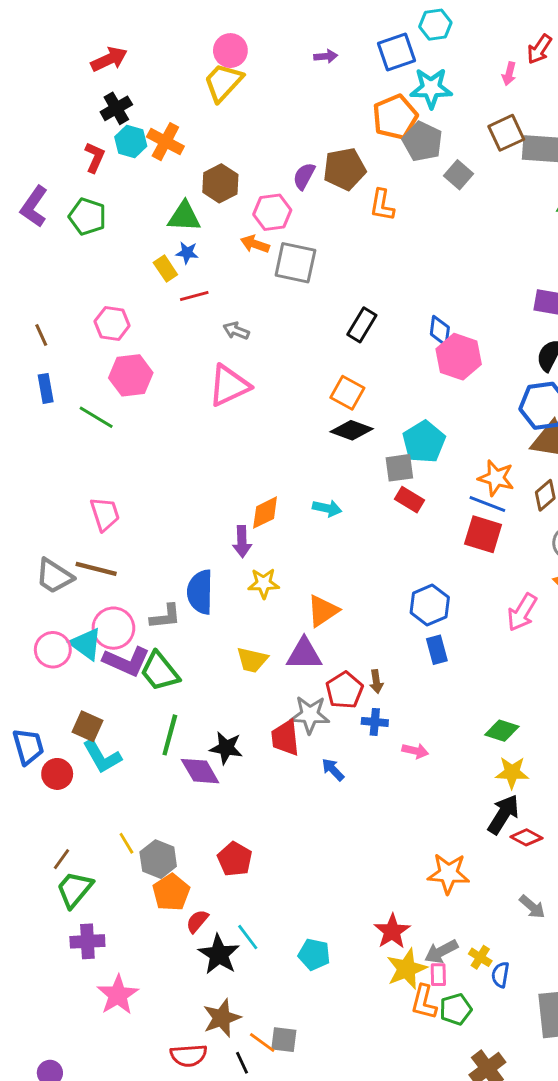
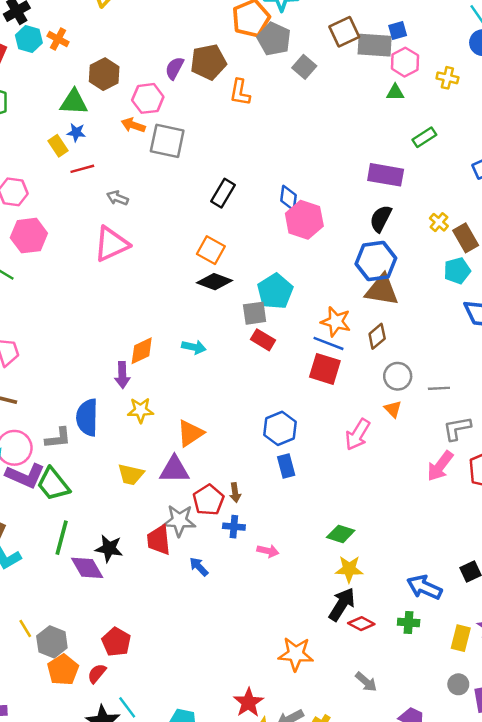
orange cross: (165, 142) -> (58, 39), size x0.7
red semicircle: (197, 921) -> (97, 673), moved

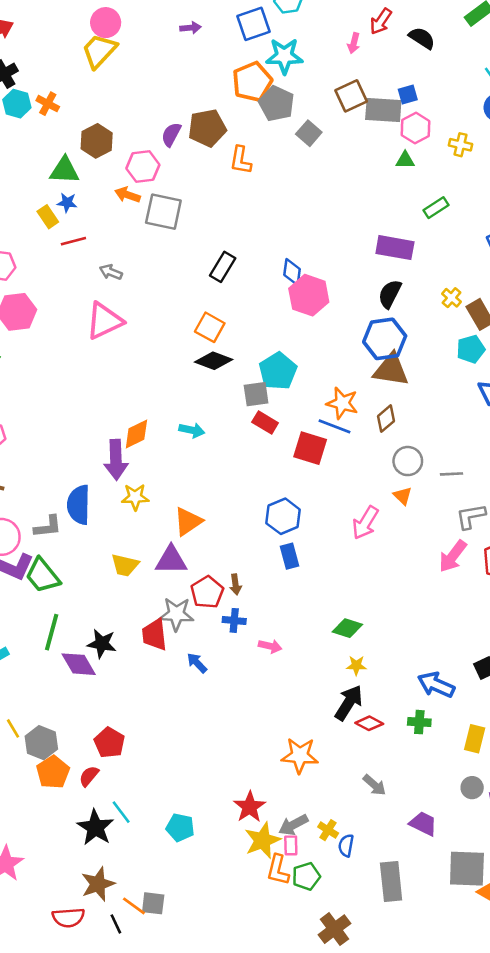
red square: (325, 369) -> (310, 448), moved
purple arrow: (122, 375) -> (116, 460), size x1.4
yellow star: (349, 569) -> (356, 665), size x0.7

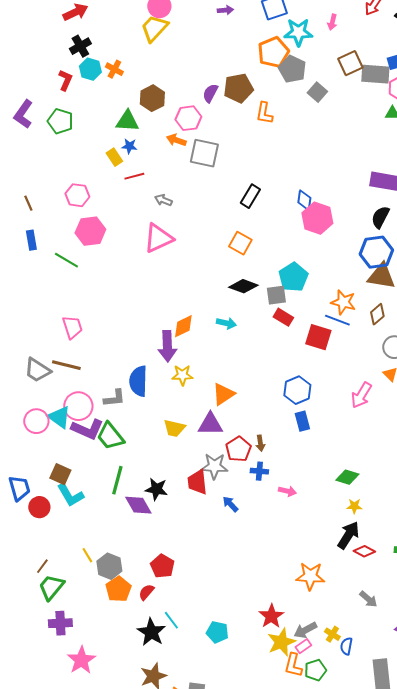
pink arrow: (354, 43) -> (332, 22), moved
black diamond: (214, 361) -> (243, 286), moved
pink rectangle: (291, 845) -> (303, 646), turned 56

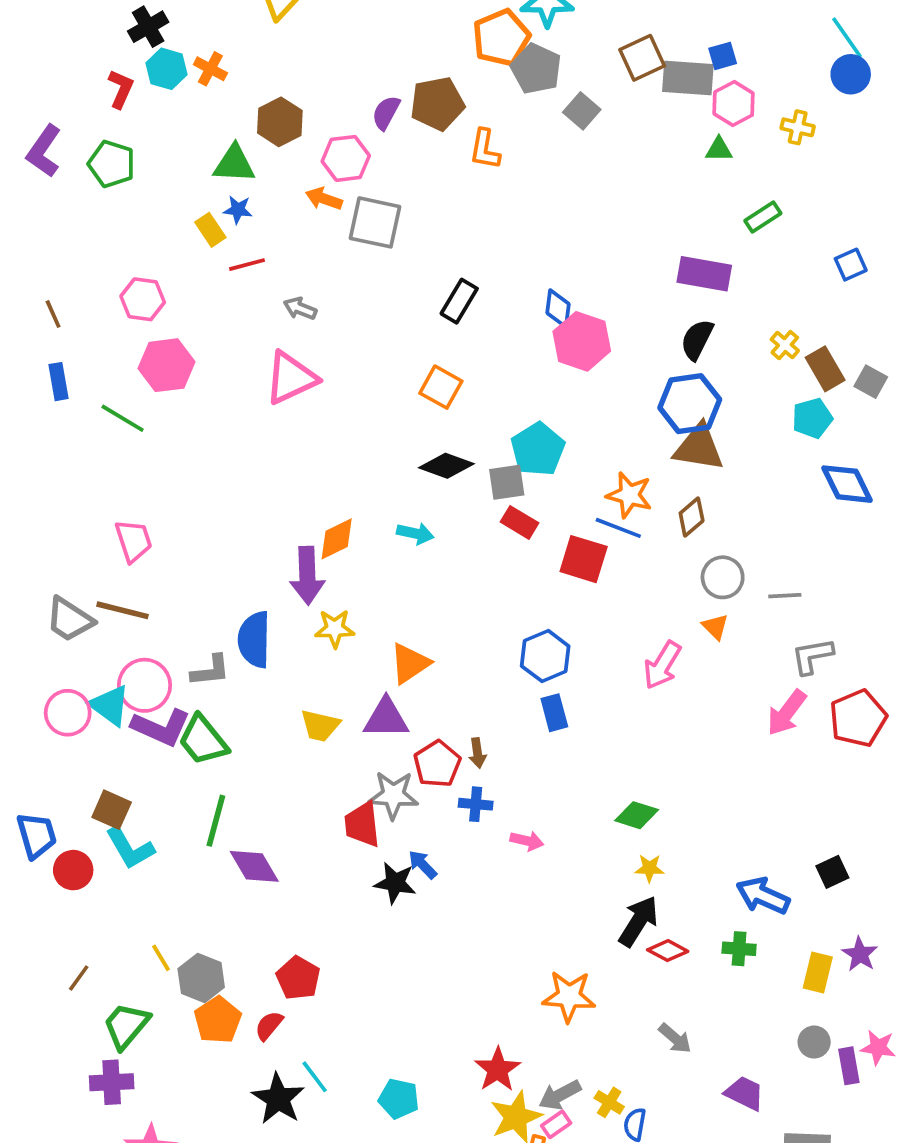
black star: (156, 489) -> (395, 883), moved
green trapezoid: (51, 587) -> (126, 1026), moved

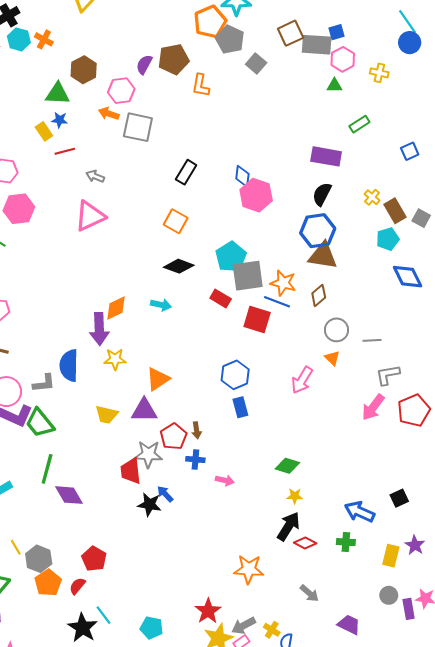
gray square: (507, 482) -> (248, 276), moved, size x1.5

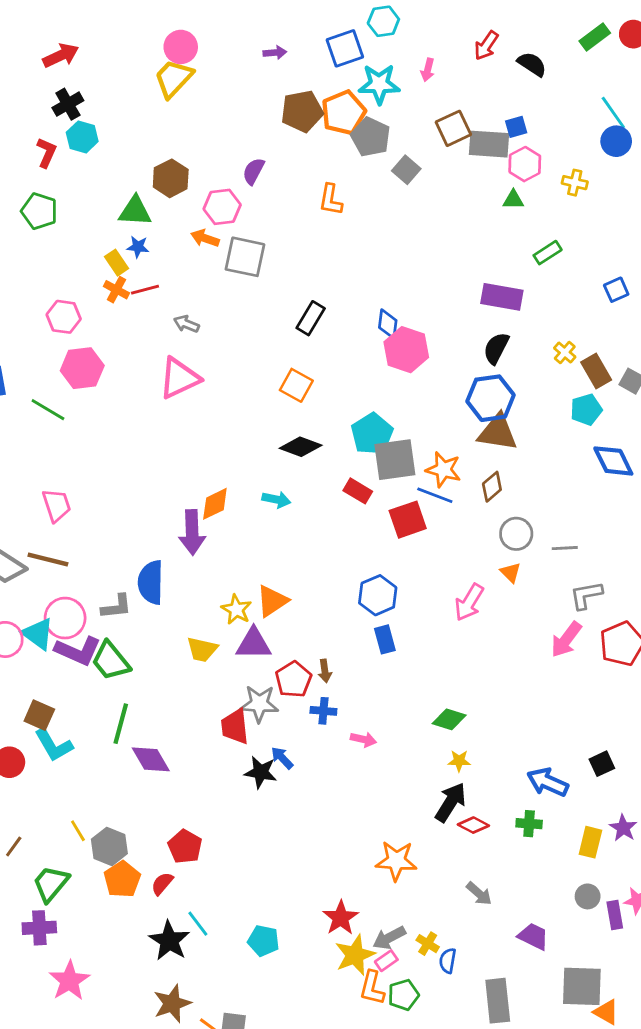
orange cross: (44, 39) -> (116, 290), moved
brown pentagon: (173, 59) -> (302, 111), moved
red square: (257, 319) -> (408, 520), turned -36
yellow star: (115, 359) -> (236, 609), moved, turned 30

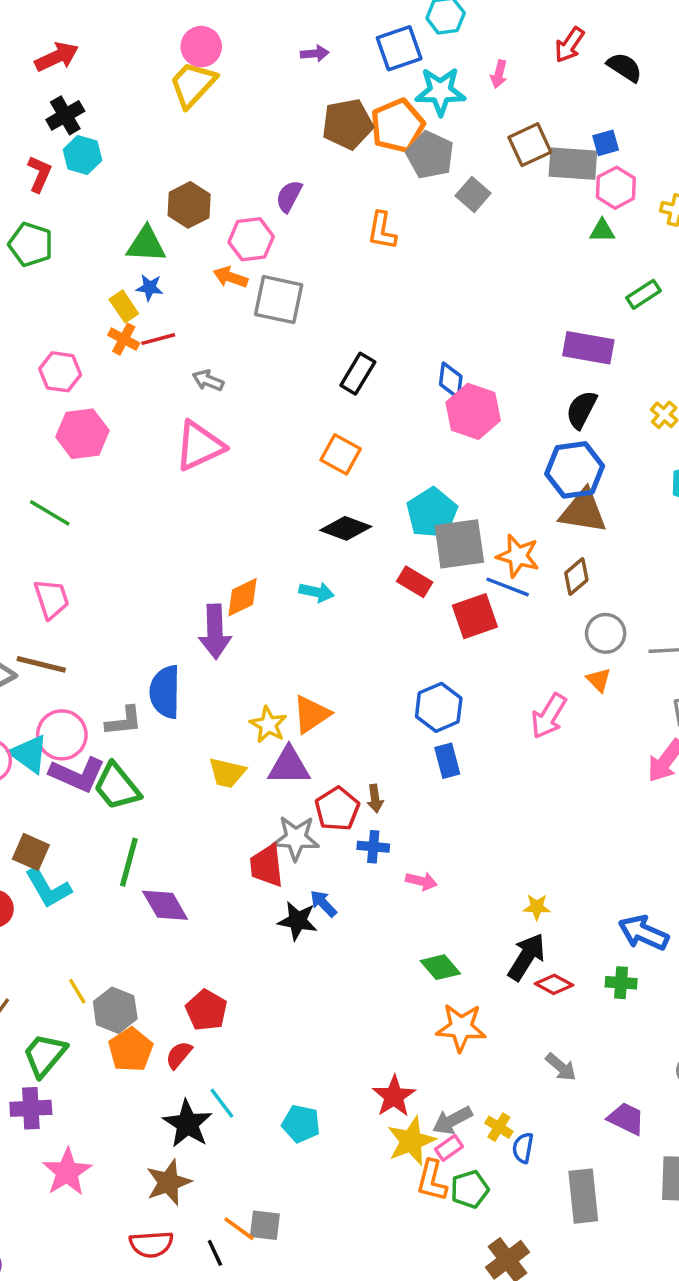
green line: (48, 410) -> (50, 513), moved
green diamond: (449, 719) -> (440, 967), moved, turned 32
brown star: (172, 1004) -> (169, 1182), moved

